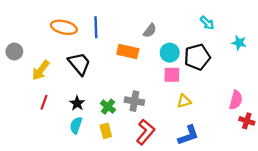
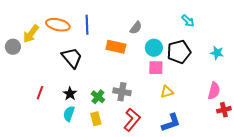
cyan star: (239, 43) -> (217, 53), moved
yellow arrow: (41, 70) -> (31, 34), moved
red cross: (247, 121) -> (224, 110), turned -32

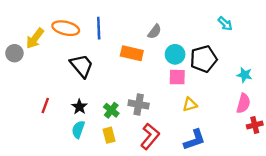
cyan arrow: (188, 21) -> (225, 24), moved
cyan star: (217, 53) -> (245, 75), moved

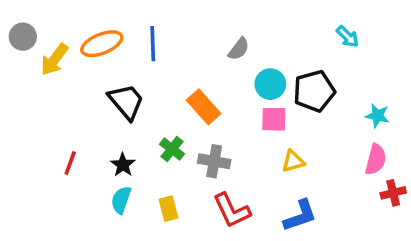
orange ellipse: (66, 28) -> (102, 44), turned -35
gray circle: (14, 53) -> (23, 37), moved
orange rectangle: (132, 53) -> (204, 107), moved, turned 35
green cross: (111, 110) -> (172, 149), moved
red L-shape: (150, 136) -> (232, 210), turned 115

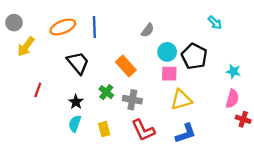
yellow arrow: (54, 59) -> (26, 47), moved
black pentagon: (314, 91) -> (194, 56), turned -30
yellow triangle: (293, 161) -> (181, 100), size x1.5
red line: (70, 163) -> (38, 90), moved
red cross: (393, 193) -> (243, 119), turned 32

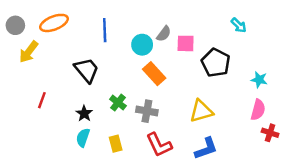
orange ellipse: (63, 27) -> (54, 23), moved
cyan circle: (167, 52) -> (142, 45), moved
orange rectangle: (126, 66) -> (154, 74), moved
pink square: (169, 74) -> (186, 43), moved

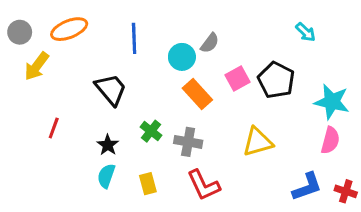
pink square: (186, 43) -> (238, 79), moved, turned -30
cyan star: (259, 80) -> (332, 102), size x1.6
red cross: (270, 133) -> (346, 191), moved
blue L-shape: (206, 148) -> (307, 187), moved

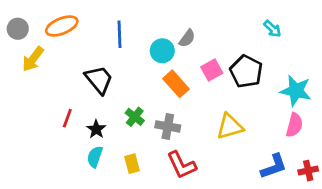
red line: (54, 128) -> (67, 118), moved
red cross: (346, 191) -> (308, 171), turned -30

